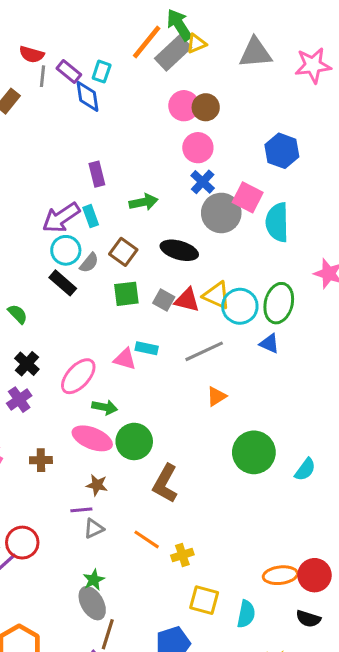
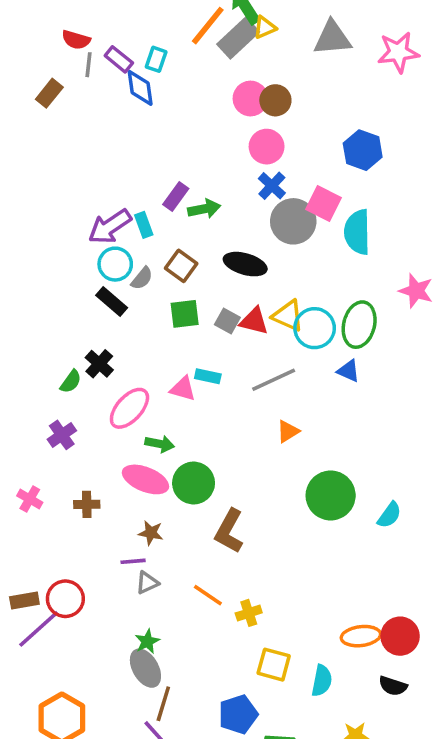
purple rectangle: (97, 174) -> (176, 196), moved, turned 50
green semicircle: (18, 314) -> (71, 382), moved, turned 80
black cross: (27, 364) -> (99, 364), moved

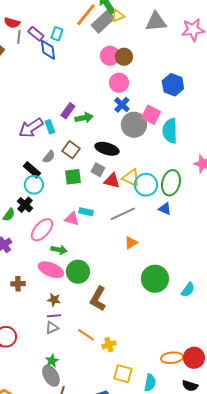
cyan circle: (115, 264) -> (34, 185), moved
gray square: (227, 321) -> (98, 170), moved
purple line: (133, 561) -> (54, 316), moved

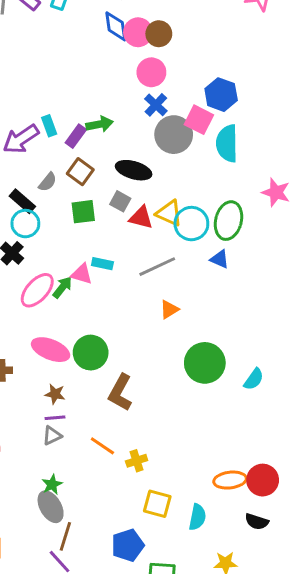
blue diamond: (48, 50) -> (116, 26), moved
blue hexagon: (173, 85) -> (221, 95), moved
purple rectangle: (68, 111) -> (76, 136), moved
cyan rectangle: (50, 127) -> (49, 126), moved
green arrow: (59, 250) -> (62, 287), moved, turned -63

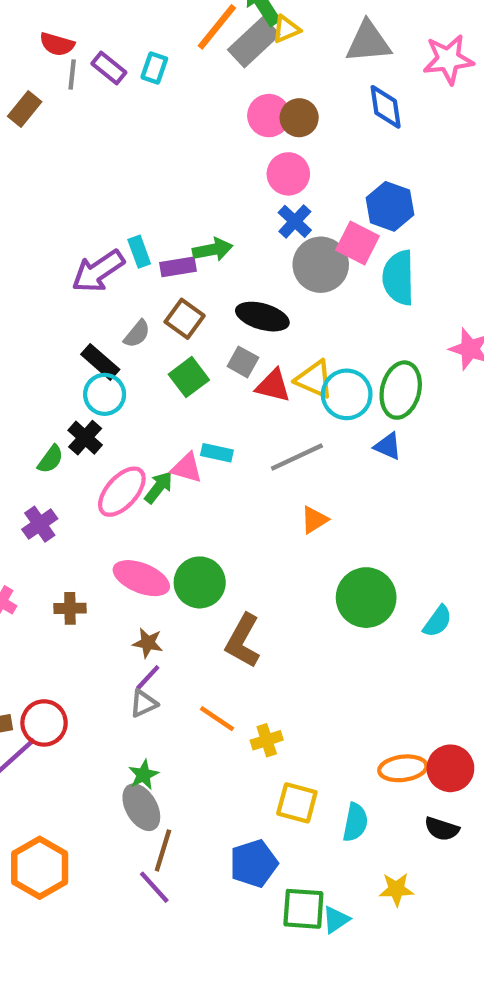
blue diamond: (116, 26) -> (386, 107), moved
purple rectangle: (76, 136) -> (178, 267), turned 45
green square: (83, 212) -> (189, 377), turned -30
purple line: (55, 418) -> (148, 678), turned -42

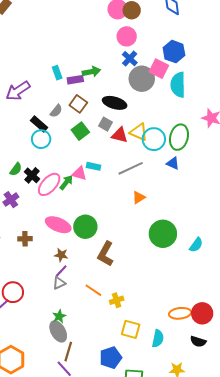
purple arrow: (98, 271) -> (18, 91), moved
black cross: (85, 438) -> (32, 175), moved

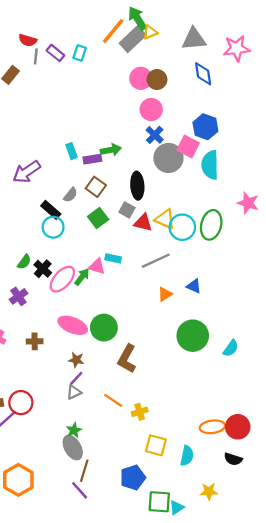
black ellipse: (115, 103) -> (137, 186), turned 70
blue triangle: (173, 163) -> (194, 286), moved

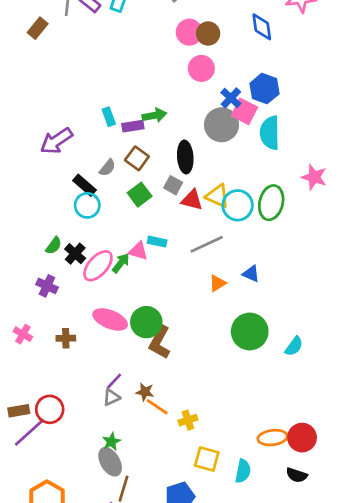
blue cross: (155, 135) -> (231, 98), moved
purple cross: (18, 296) -> (47, 286), turned -30
brown L-shape: (127, 359) -> (160, 342), moved
brown star: (76, 360) -> (145, 392), moved

